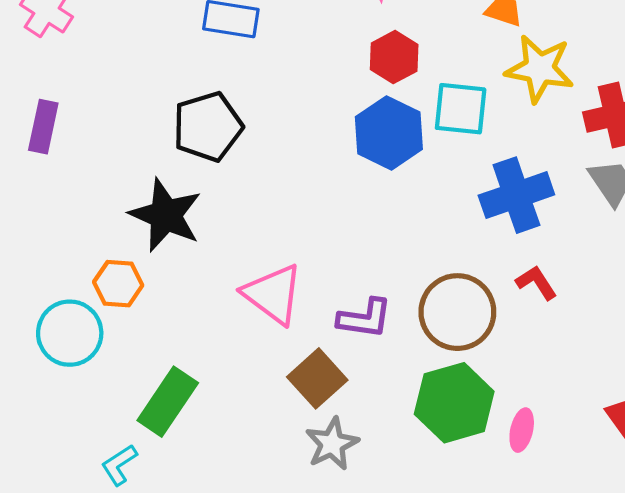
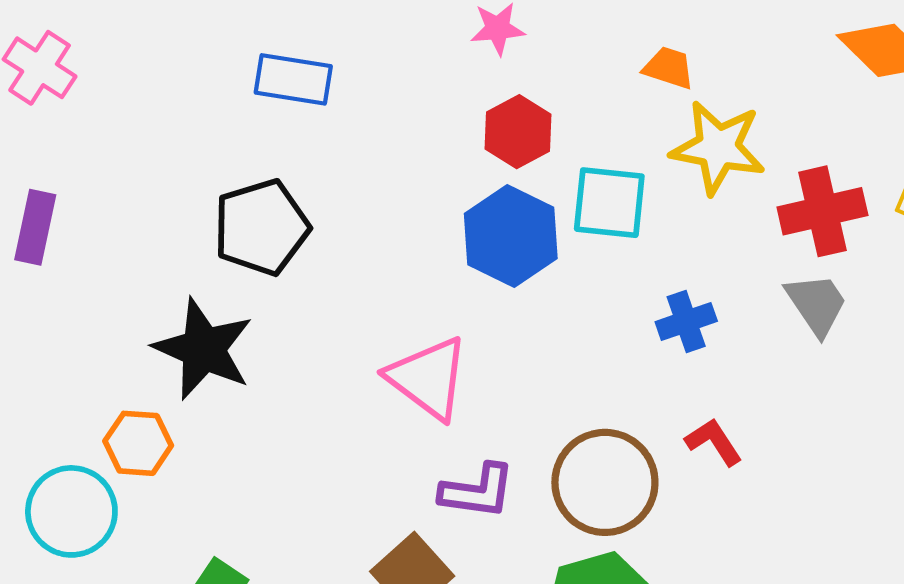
blue cross: (516, 195) -> (686, 322), size x0.6
pink triangle: (273, 294) -> (428, 378), moved

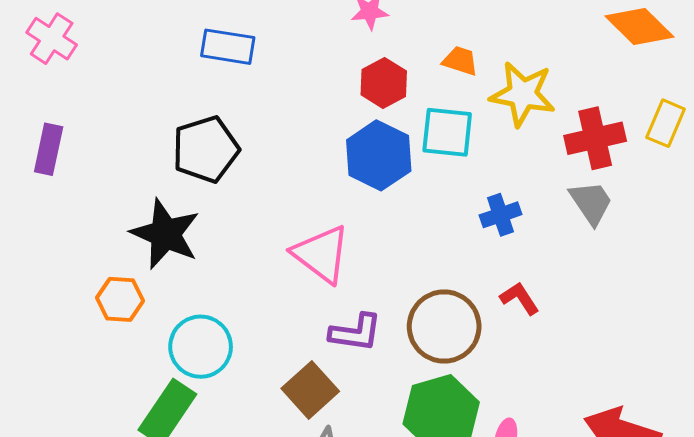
orange trapezoid: (669, 68) -> (460, 61), moved
cyan circle: (71, 511) -> (201, 347), moved

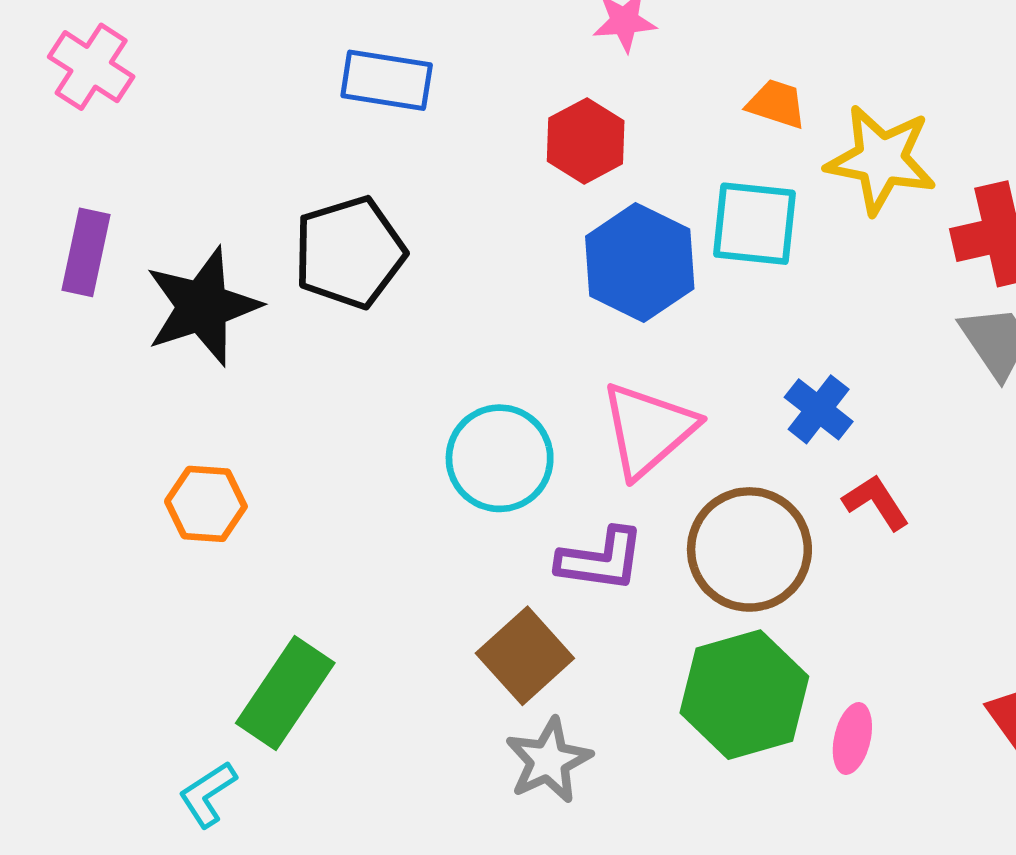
red hexagon: (384, 83) -> (586, 141), moved
blue cross: (501, 215) -> (819, 409), moved, turned -33
black star: (165, 234) -> (203, 306), moved, turned 30
pink triangle: (321, 254) -> (648, 430), moved, turned 42
cyan circle: (201, 347) -> (500, 458), moved

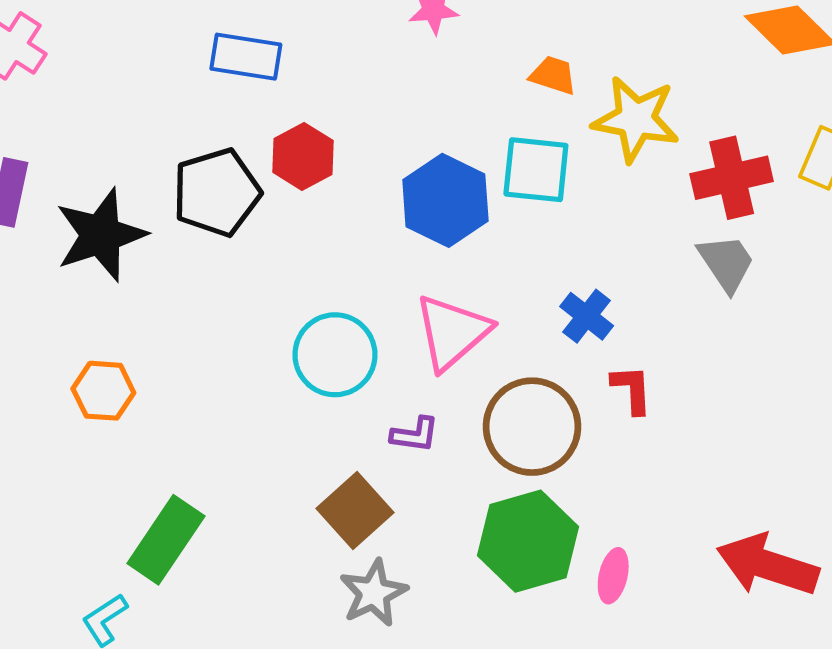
red hexagon: (586, 141) -> (303, 156), moved
red L-shape: (876, 502) -> (632, 389), turned 30
purple L-shape: (601, 560) -> (415, 435), size x0.7

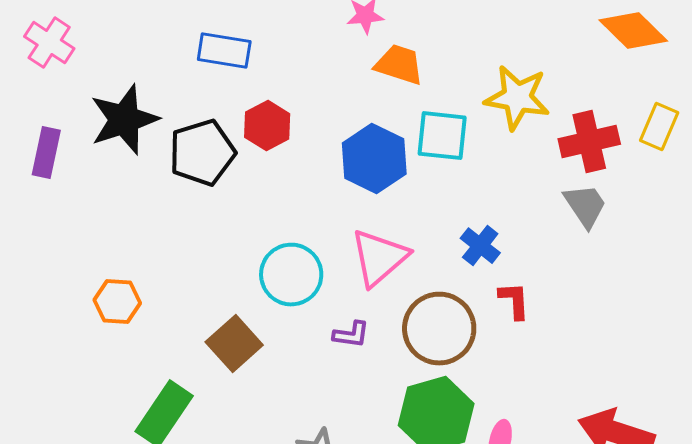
orange trapezoid: (553, 75) -> (399, 65), moved, size x1.4
black star: (101, 235) -> (124, 120), moved
brown square: (355, 510) -> (234, 344), moved

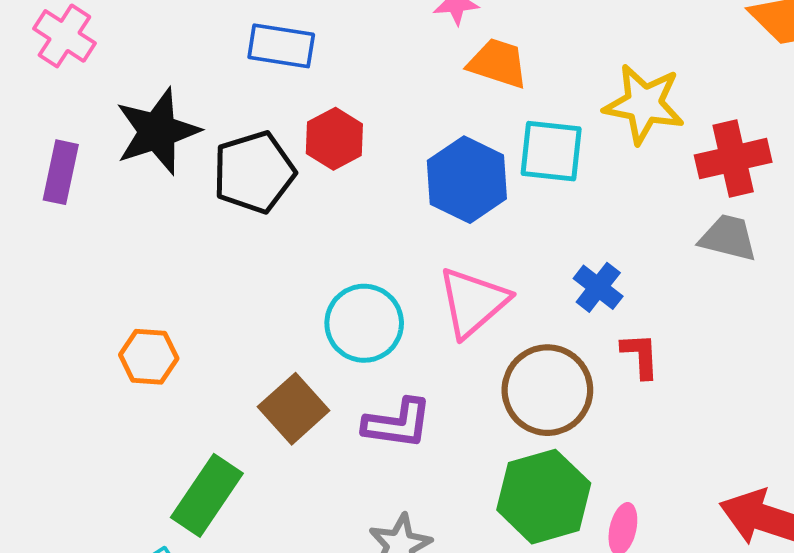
gray trapezoid: (585, 206) -> (728, 238), turned -42
purple L-shape: (351, 335) -> (398, 424), moved, size x1.5

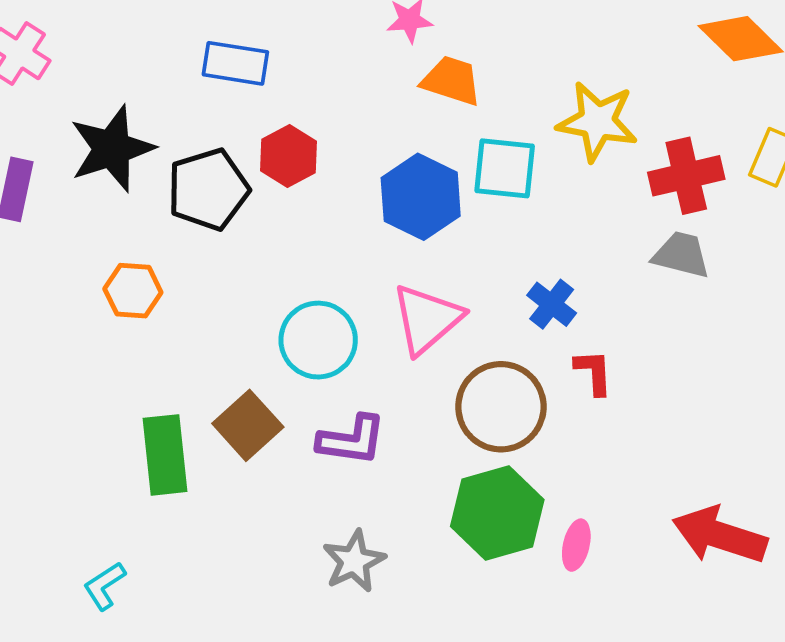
orange hexagon: (149, 357) -> (133, 291), moved
green rectangle: (207, 495) -> (165, 455), moved, turned -40

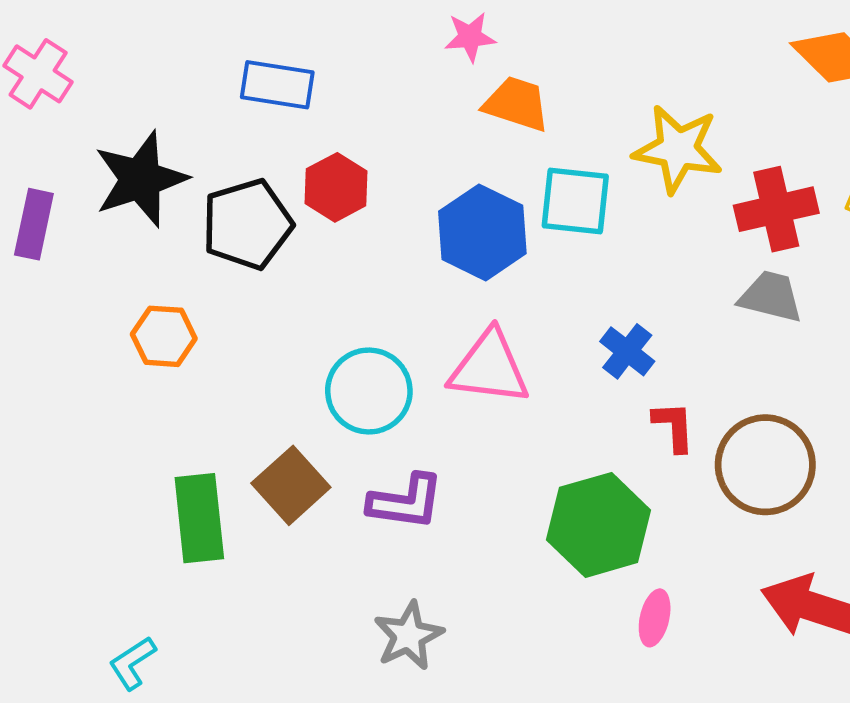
pink triangle: (427, 319) -> (489, 368), turned 48
brown circle: (501, 407) -> (765, 465), moved
green hexagon: (497, 513) -> (599, 525), moved

